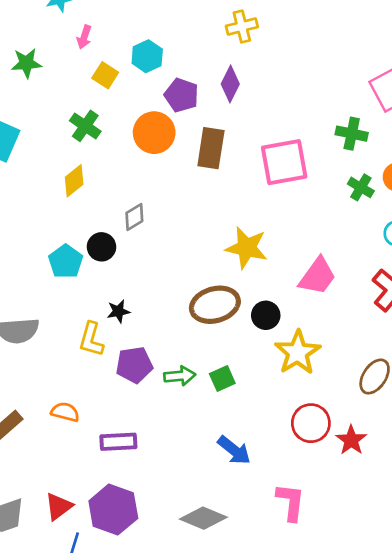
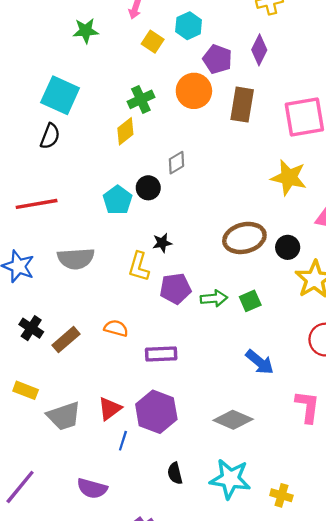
green cross: (85, 126) -> (141, 99), moved, turned 30
yellow star: (247, 248) -> (289, 178), moved

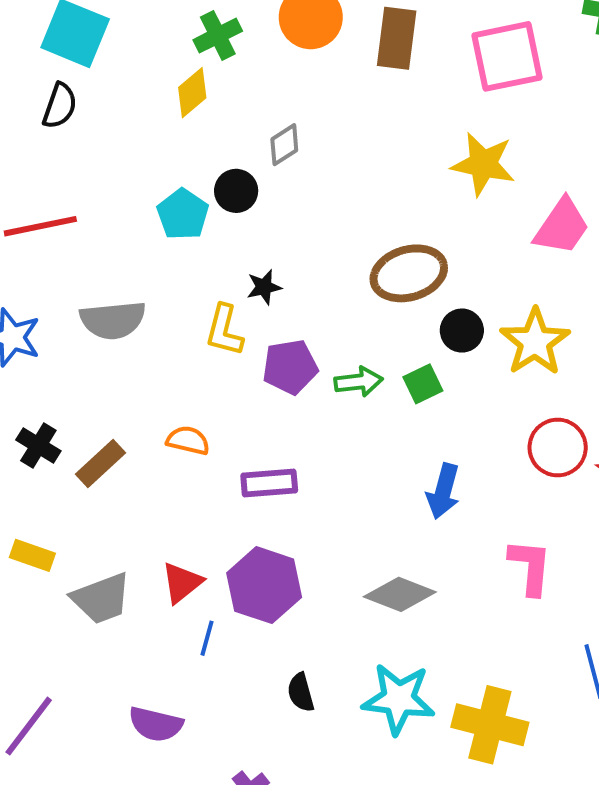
black circle: (288, 247) -> (462, 331), moved
blue arrow: (260, 362) -> (443, 491), turned 68
yellow cross: (281, 495) -> (490, 725), size x1.8

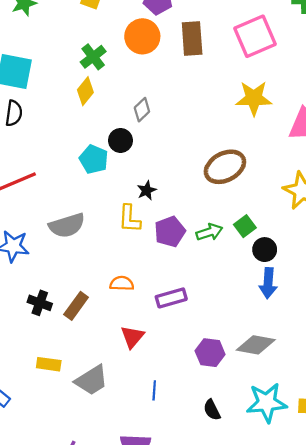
black circle: (462, 331) -> (265, 250), moved
red triangle: (182, 583) -> (132, 337), moved
purple hexagon: (264, 585) -> (210, 353), moved, size x0.7

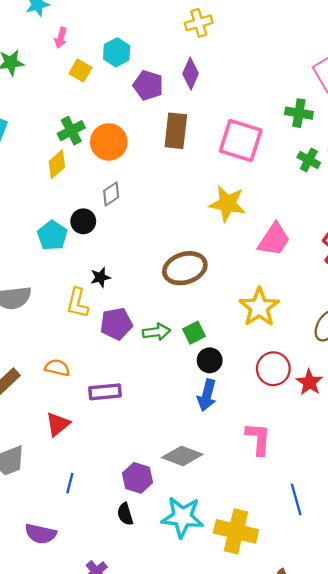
orange circle: (142, 36) -> (109, 142), moved
pink square: (255, 36) -> (241, 141), turned 30
purple hexagon: (210, 353) -> (137, 478), moved

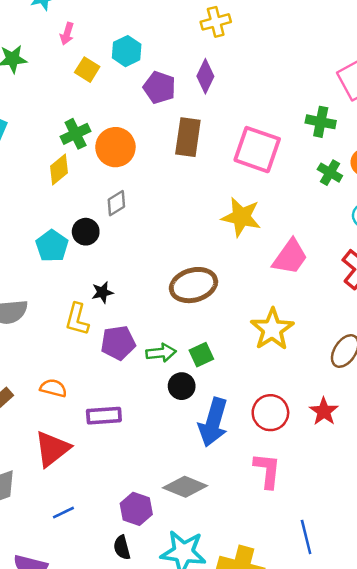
black circle: (210, 360) -> (182, 386), moved
red circle: (273, 369) -> (270, 413), moved
blue arrow: (207, 395) -> (213, 422), size x1.4
red triangle: (58, 424) -> (52, 449), size x1.4
blue line: (70, 483) -> (63, 513), turned 48

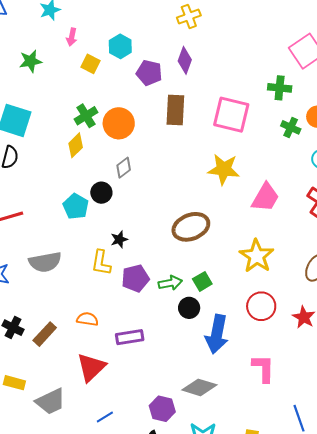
red circle: (270, 413) -> (261, 306), moved

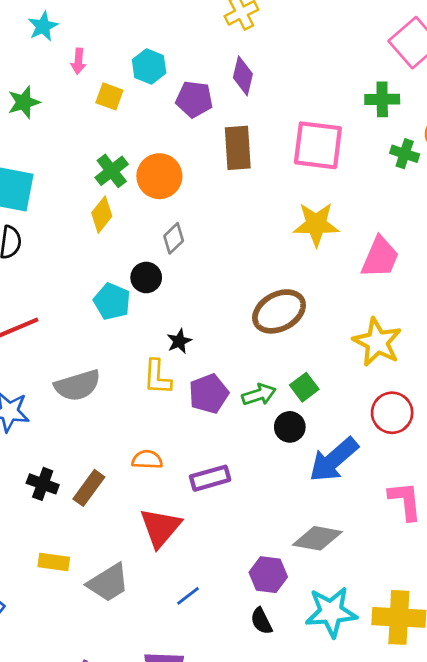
blue arrow: (217, 334) -> (334, 460), turned 45

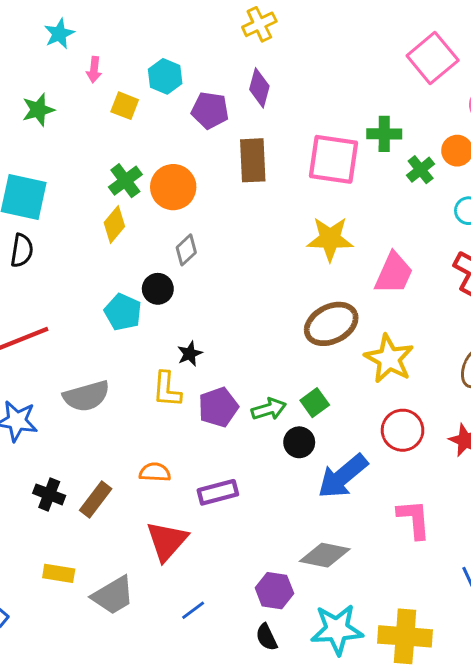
green cross: (382, 99) -> (384, 134), moved
green cross: (405, 154) -> (421, 170), turned 32
brown ellipse: (279, 311) -> (331, 324), moved

